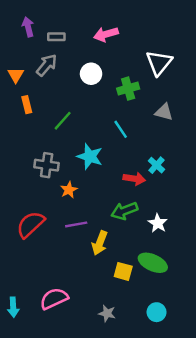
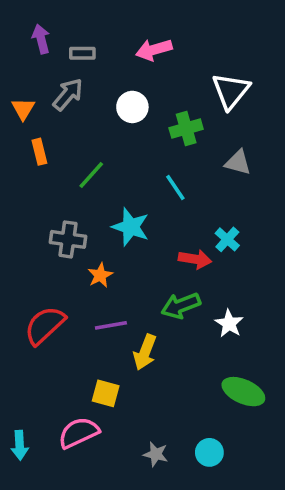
green ellipse: (153, 263) -> (243, 392), moved
yellow square: (123, 271) -> (106, 393), moved
cyan circle: (157, 312) -> (209, 452), moved

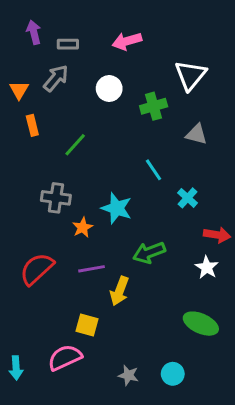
cyan line: (175, 188) -> (154, 170), moved
cyan star: (131, 227) -> (117, 208), moved
red arrow: (195, 259) -> (217, 235), moved
white star: (229, 324) -> (207, 267), moved

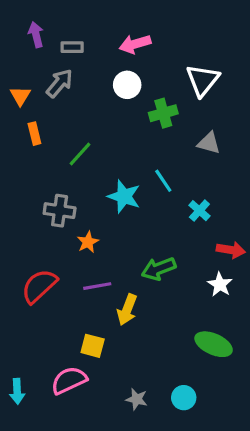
white circle: (109, 89) -> (127, 85), moved
cyan star: (117, 208) -> (124, 196), moved

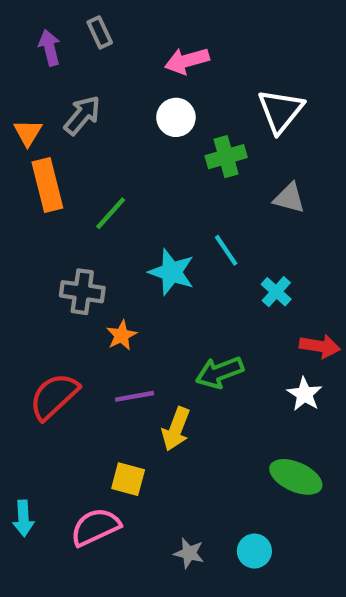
gray rectangle: (72, 47) -> (100, 32), moved, turned 65
orange rectangle: (34, 134) -> (47, 185), size x1.6
cyan arrow: (17, 391) -> (23, 518), moved

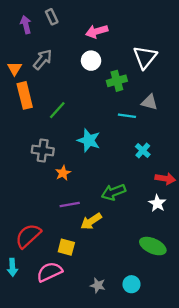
cyan line: (226, 250) -> (127, 116), moved, turned -48
red semicircle: (54, 396) -> (28, 236), moved
yellow arrow: (176, 429) -> (91, 221), turned 35

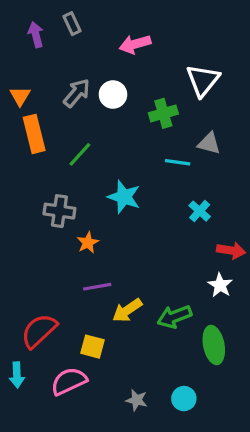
gray arrow: (43, 59) -> (77, 93), moved
white circle: (91, 61) -> (113, 95), moved
green arrow: (114, 192) -> (174, 317), moved
green ellipse: (153, 246) -> (214, 345), turned 55

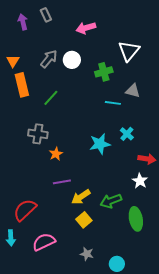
cyan star: (124, 197) -> (100, 144), moved, turned -30
yellow square: (92, 347) -> (84, 220), moved, turned 35
cyan circle: (184, 399) -> (117, 264), moved

